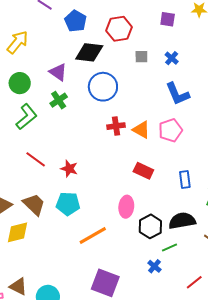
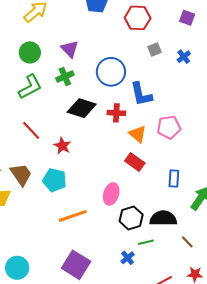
black diamond: (89, 52) -> (82, 108), moved
gray square: (141, 57) -> (154, 50), turned -32
blue L-shape: (177, 94) -> (141, 94), moved
orange triangle: (141, 130) -> (138, 134), moved

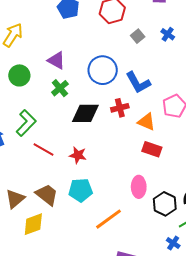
green L-shape: (30, 87) -> (26, 123), moved

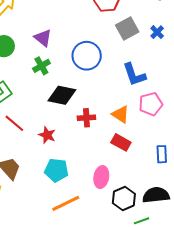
gray square: (138, 36) -> (127, 28), size x1.6
blue L-shape: (138, 83) -> (134, 75), moved
red cross: (120, 108) -> (86, 118), moved
cyan pentagon: (81, 190) -> (56, 170), moved

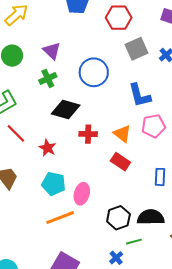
pink ellipse: (101, 177) -> (82, 194), moved

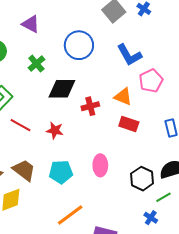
purple triangle: (52, 51) -> (31, 24), moved
cyan pentagon: (54, 184) -> (61, 172), moved
orange line: (60, 218) -> (70, 215), moved

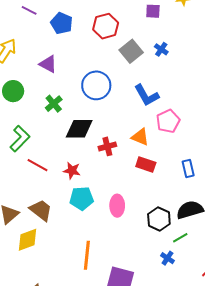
cyan pentagon: (61, 172) -> (82, 198), moved
orange line: (70, 215) -> (87, 255), turned -48

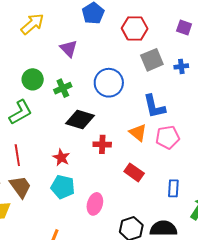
blue cross: (161, 49) -> (181, 66), turned 32
green circle: (13, 91) -> (33, 79), moved
orange triangle: (140, 137) -> (138, 133), moved
red line: (37, 165) -> (17, 155), moved, turned 35

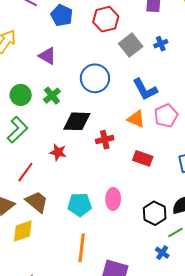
red line: (17, 155) -> (25, 172), turned 60
red star: (61, 157) -> (58, 152), moved
cyan pentagon: (63, 187) -> (80, 205), moved

